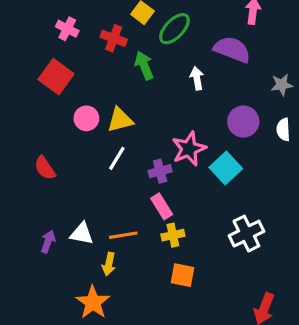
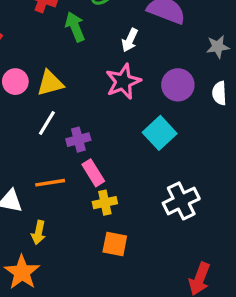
white arrow: (197, 78) -> (130, 40), turned -145
pink star: (189, 149) -> (123, 82), moved
purple cross: (160, 171) -> (78, 140), moved
orange line: (123, 235) -> (50, 183), moved

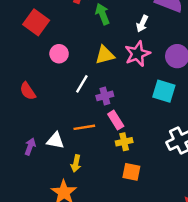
yellow triangle: (50, 83) -> (105, 55), moved
cyan square: (160, 133) -> (164, 91), turned -30

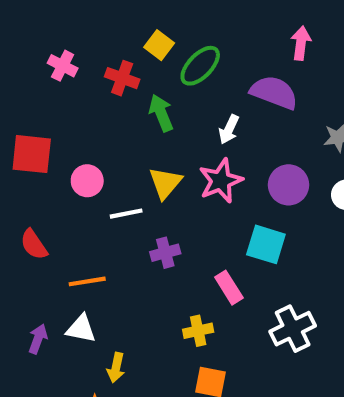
red square: (36, 22) -> (32, 154), moved, turned -30
yellow triangle: (105, 55) -> (165, 183), turned -35
white line: (82, 84) -> (126, 214), moved, turned 48
pink rectangle: (116, 120) -> (229, 288), moved
orange line: (84, 127) -> (87, 281), moved

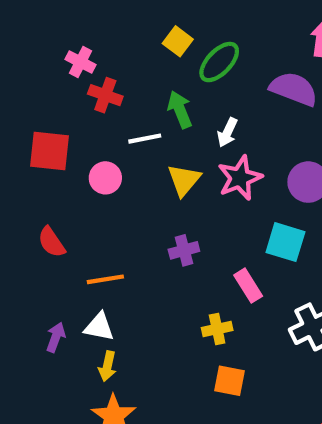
red cross: (122, 78) -> (105, 95), moved
white arrow: (229, 129) -> (227, 132), moved
white line: (126, 214) -> (145, 139), moved
yellow arrow: (116, 368) -> (107, 366), moved

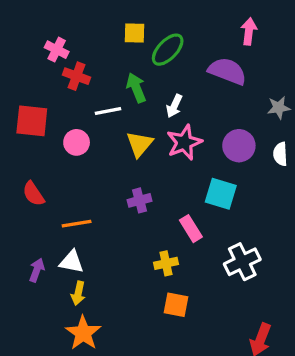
yellow square: (178, 41) -> (135, 33), turned -35

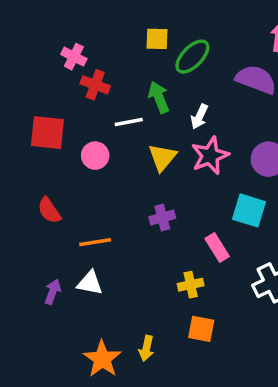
yellow arrow: (78, 293) -> (146, 348), moved

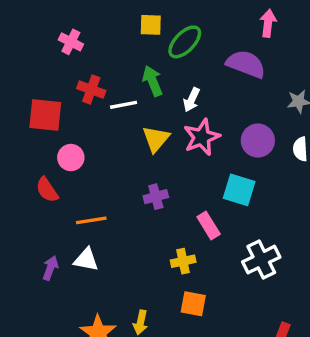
red cross: (95, 85) -> (91, 90), moved
pink circle: (95, 156) -> (71, 158), moved

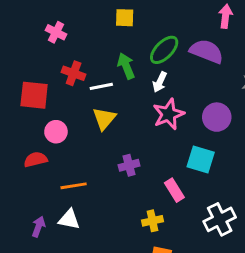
green ellipse: (185, 42) -> (164, 50), moved
yellow triangle: (156, 139) -> (104, 119), moved
red semicircle: (47, 190) -> (36, 159), turned 110

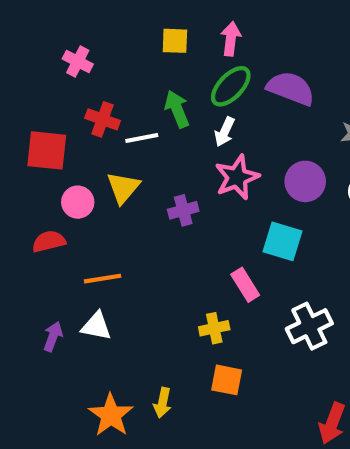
pink arrow: (225, 16) -> (231, 39), moved
yellow triangle: (104, 119) -> (123, 188), moved
purple cross: (129, 165) -> (183, 210), moved

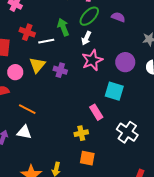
purple semicircle: (291, 88) -> (118, 17), size x0.6
purple cross: (183, 210) -> (60, 70), moved, turned 32
orange line: (103, 279) -> (27, 109), turned 36
white cross: (309, 326) -> (127, 132), turned -30

